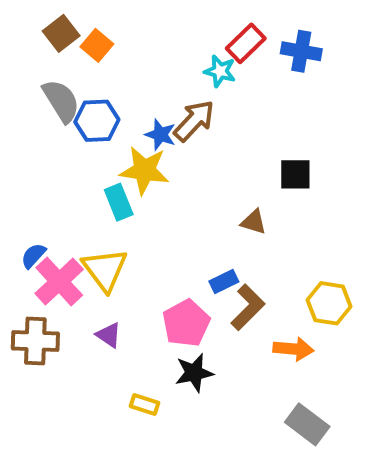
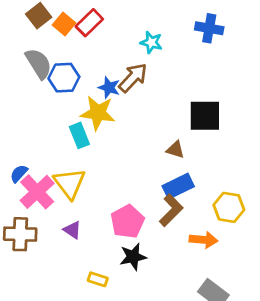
red rectangle: (246, 43) -> (89, 23), moved
black square: (295, 174) -> (205, 116), size x1.4
blue rectangle: (224, 281) -> (178, 186), moved, size x1.5

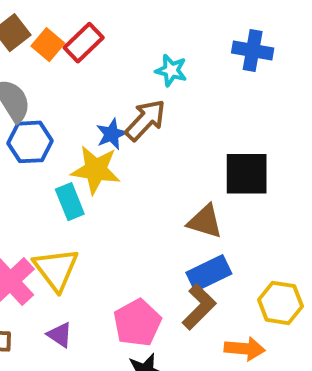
blue hexagon: (64, 78) -> (30, 142), moved
blue star: (109, 88) -> (112, 134), turned 30
brown triangle: (175, 150) -> (205, 221), size x1.4

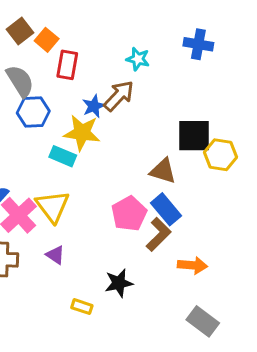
red rectangle: (84, 43) -> (67, 65), moved, turned -36
cyan rectangle: (70, 202) -> (63, 156), turned -45
blue rectangle: (209, 273) -> (166, 209), turned 76
yellow hexagon: (280, 303) -> (220, 155), moved
pink pentagon: (137, 323) -> (129, 214), moved

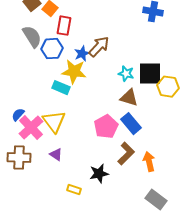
cyan star: (138, 59) -> (126, 74), moved
blue hexagon: (33, 112) -> (52, 49), moved
brown L-shape: (159, 234) -> (126, 154), moved
orange arrow: (192, 265) -> (149, 162), turned -108

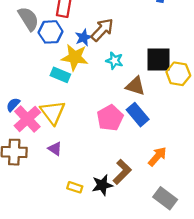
cyan star: (126, 74) -> (114, 61), moved
brown L-shape: (126, 154) -> (122, 172), moved
orange arrow: (149, 162) -> (157, 156), turned 54
black star: (99, 174) -> (102, 185), moved

